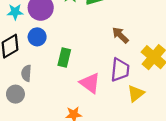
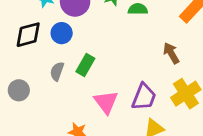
brown arrow: (120, 35) -> (171, 53), moved
gray semicircle: (26, 73) -> (57, 71), moved

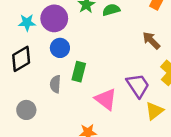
blue circle: (62, 33) -> (60, 48), moved
purple trapezoid: (144, 97) -> (138, 86), turned -40

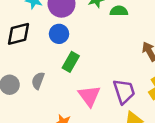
gray semicircle: (55, 84) -> (38, 81), moved

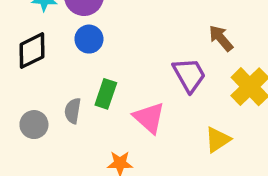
green rectangle: (71, 62) -> (106, 94), moved
purple trapezoid: (124, 91) -> (189, 75), moved

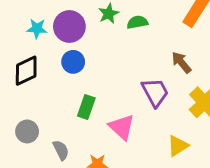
gray semicircle: (73, 111) -> (61, 150), moved, turned 144

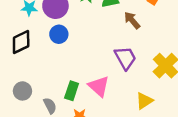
brown arrow: (181, 62) -> (132, 20), moved
green rectangle: (86, 107) -> (72, 91), moved

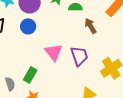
pink triangle: (99, 86) -> (54, 52), moved

